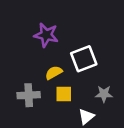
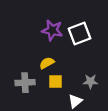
purple star: (46, 35) -> (52, 30), moved
white square: (84, 59) -> (80, 34), moved

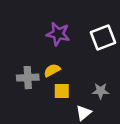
white square: (80, 34) -> (103, 38), moved
gray cross: (25, 83) -> (28, 78), moved

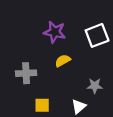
yellow semicircle: (52, 70) -> (63, 61), moved
yellow square: (62, 91) -> (42, 105), moved

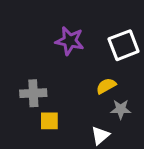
yellow semicircle: (63, 61) -> (106, 86), moved
yellow square: (42, 105) -> (49, 121), moved

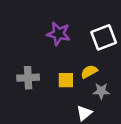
yellow square: (49, 121) -> (66, 80), moved

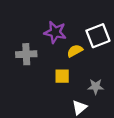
yellow semicircle: (89, 72) -> (75, 51), moved
gray cross: (28, 78) -> (26, 54), moved

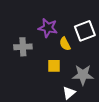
yellow semicircle: (75, 51) -> (65, 44), turned -88
gray star: (96, 87) -> (83, 75), size x1.5

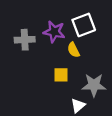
white square: (85, 31) -> (84, 25), moved
gray cross: (23, 47) -> (25, 40), moved

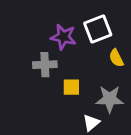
gray cross: (25, 40) -> (45, 65), moved
yellow semicircle: (73, 50) -> (116, 58), moved

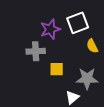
purple star: (63, 37) -> (50, 29), turned -30

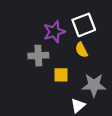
yellow semicircle: (92, 46) -> (81, 50), moved

